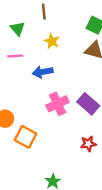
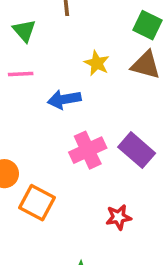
yellow star: (52, 41) -> (97, 63), moved
red star: (88, 144) -> (119, 217), moved

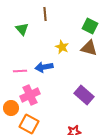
pink line: (21, 74) -> (20, 71), moved
pink cross: (88, 150) -> (30, 95), moved

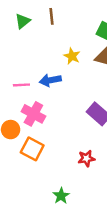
green triangle: (22, 29) -> (23, 21), moved, turned 32
pink cross: (30, 95) -> (33, 114), turned -36

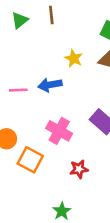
pink cross: (33, 114) -> (59, 131), moved
red star: (86, 158) -> (79, 169), moved

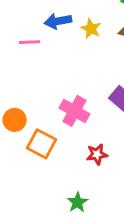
blue arrow: (50, 85) -> (58, 21), moved
pink line: (18, 90) -> (30, 42), moved

